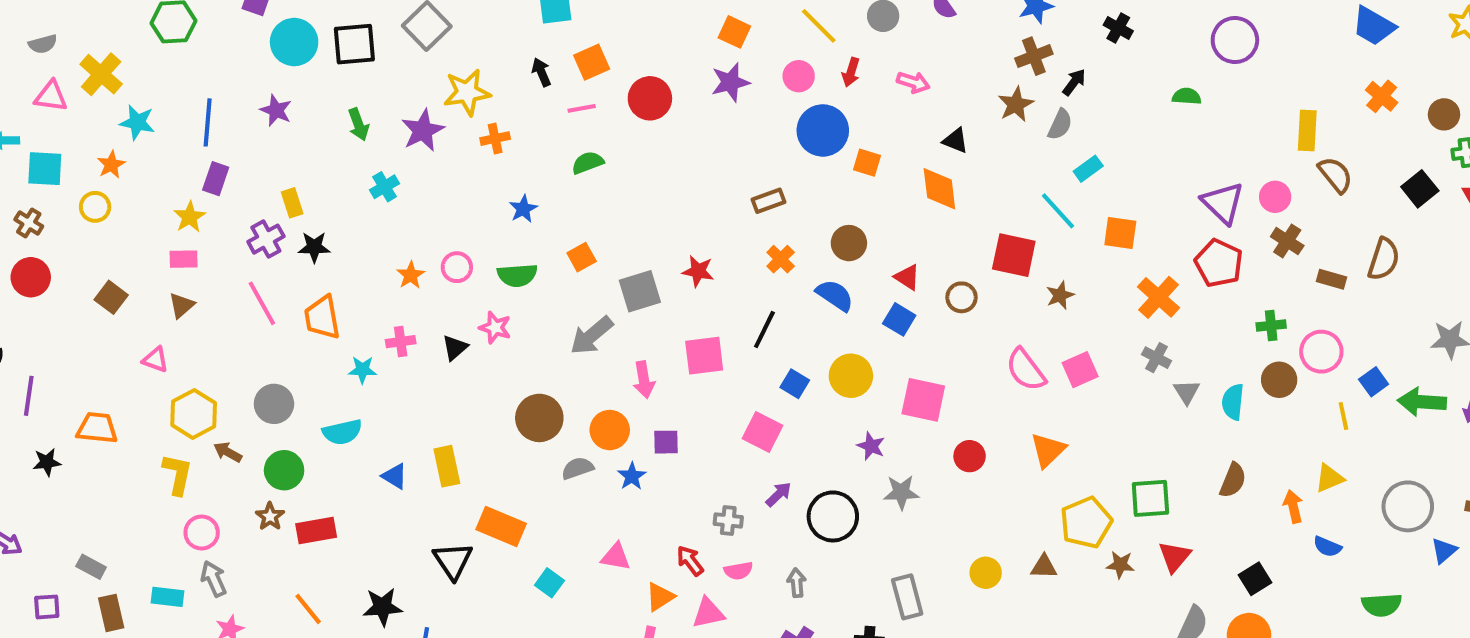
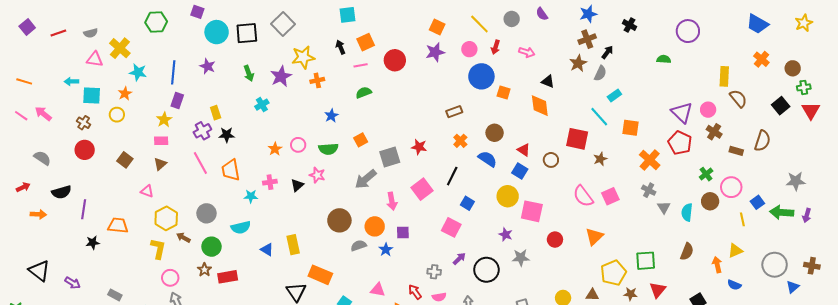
green cross: (1271, 325) -> (706, 174), turned -32
pink square: (704, 356) -> (422, 189), turned -30
yellow circle: (851, 376) -> (508, 196), moved

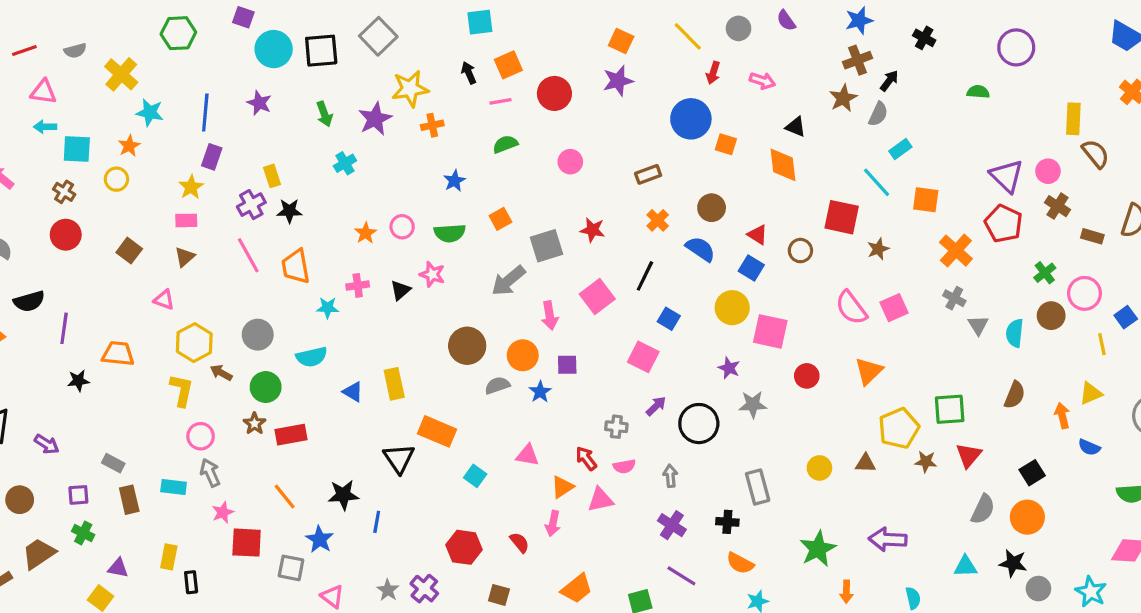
pink circle: (469, 49) -> (570, 162), moved
pink triangle: (95, 59) -> (43, 92), moved

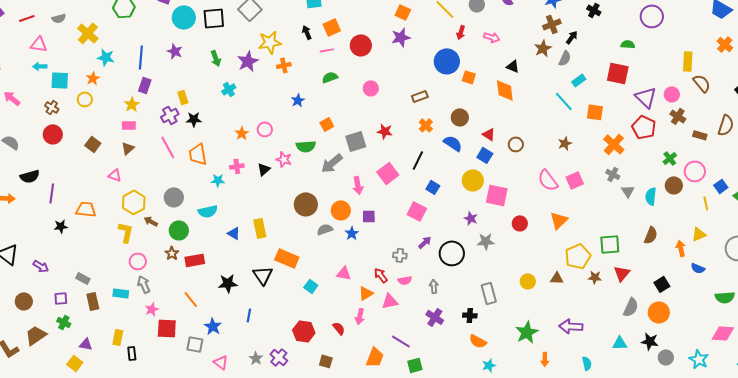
red square: (842, 217) -> (618, 73), moved
green semicircle: (450, 233) -> (306, 146), moved
black star: (343, 495) -> (228, 283), moved
purple line: (681, 576) -> (401, 341), moved
orange trapezoid: (577, 589) -> (375, 357), turned -30

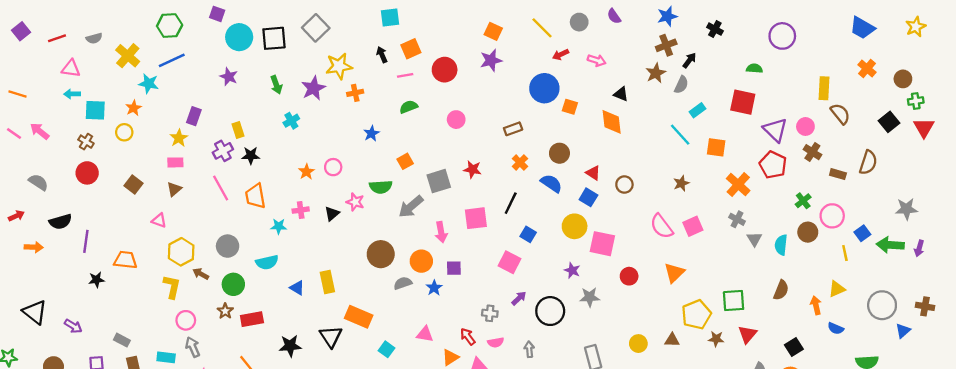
red arrow: (461, 32) -> (561, 55), turned 48
blue line: (141, 57) -> (172, 60), moved, turned 60
pink square: (388, 173) -> (476, 218), turned 30

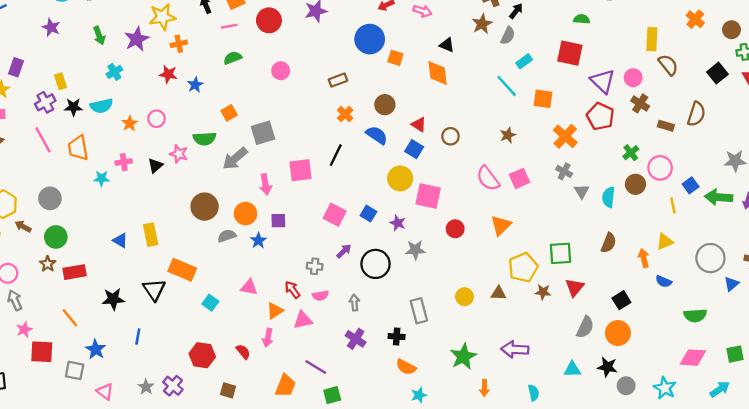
red star: (472, 169) -> (168, 74), moved
blue square: (528, 234) -> (368, 214), moved
cyan semicircle: (267, 262) -> (101, 106), moved

